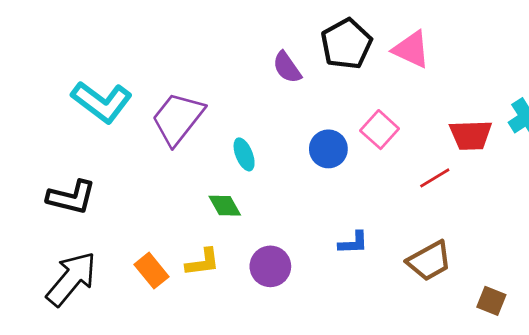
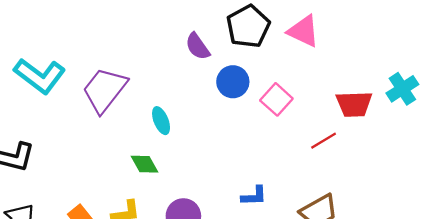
blue circle: (328, 149) -> (233, 82), moved

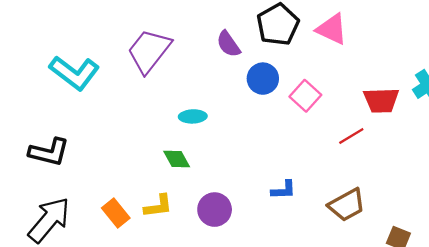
purple trapezoid: (105, 90) -> (149, 51), moved
cyan ellipse: (161, 121) -> (193, 116), turned -70

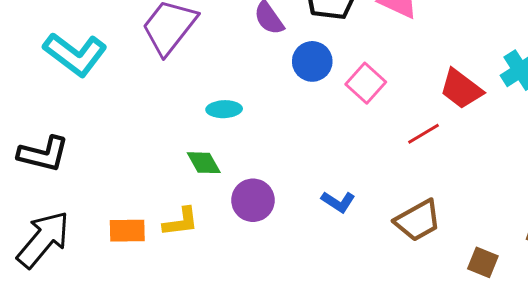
red trapezoid: (381, 100) -> (461, 89), turned 39
blue L-shape: (284, 190) -> (338, 202), turned 35
purple circle: (215, 210) -> (253, 200), moved
orange rectangle: (116, 213) -> (127, 231), turned -52

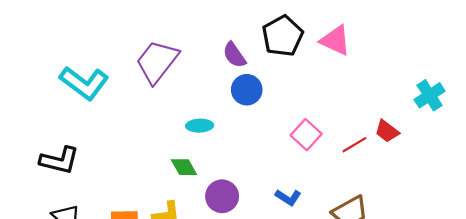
blue circle: (312, 61) -> (247, 90), moved
pink square: (366, 83) -> (306, 135), moved
red trapezoid: (461, 89) -> (387, 131), moved, size x0.7

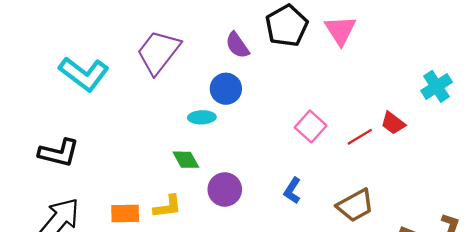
pink triangle: (335, 40) -> (340, 30), turned 32
blue circle: (247, 90) -> (226, 89), moved
blue L-shape: (288, 197) -> (292, 191), turned 90

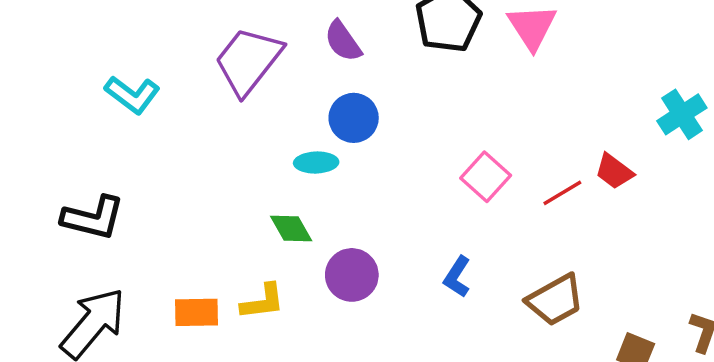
purple semicircle: (237, 45) -> (343, 41), moved
cyan L-shape: (84, 74) -> (132, 95), size x0.7

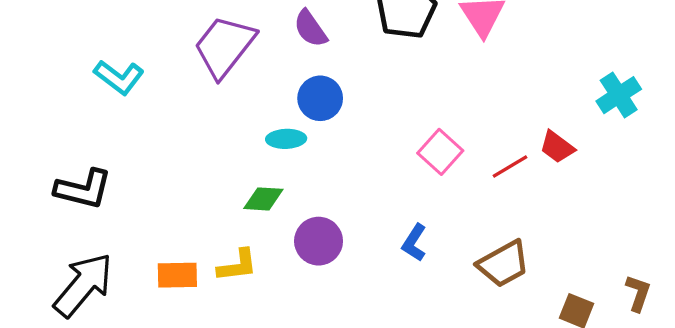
green diamond: (291, 229) -> (263, 199), turned -57

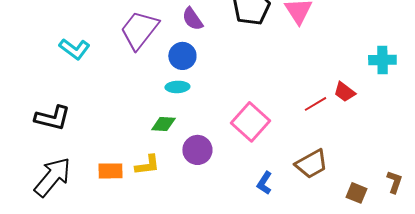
cyan cross: (619, 95) -> (382, 60), turned 32
blue circle: (320, 98) -> (182, 56), moved
pink square: (440, 152) -> (250, 122), moved, size x1.4
blue L-shape: (414, 243) -> (264, 183), moved

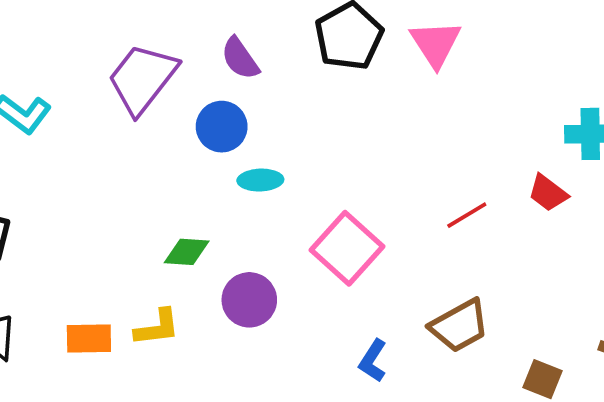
cyan ellipse: (177, 87) -> (260, 180), moved
red trapezoid: (344, 92) -> (548, 193), moved

